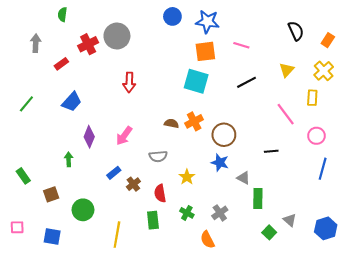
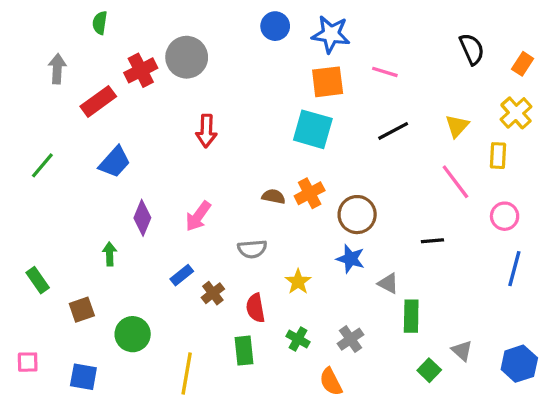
red rectangle: (61, 64) -> (98, 101), size x1.5
yellow triangle: (287, 70) -> (457, 126), moved

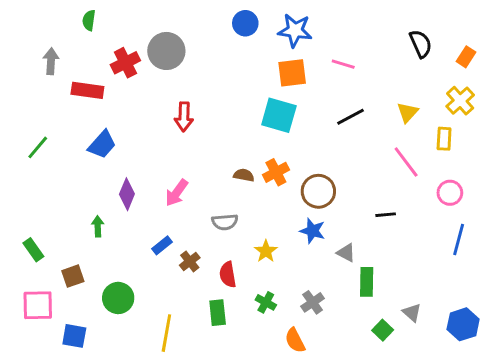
red rectangle: (98, 101) -> (87, 90), turned 44
pink square: (28, 362) -> (38, 305), moved, size x1.6

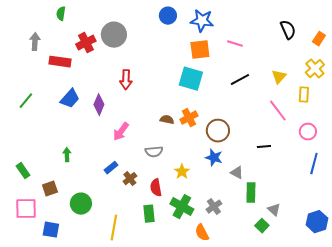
purple diamond: (127, 194) -> (99, 105), moved
green cross: (266, 302) -> (182, 207), size x1.6
gray triangle: (412, 313) -> (274, 210), moved

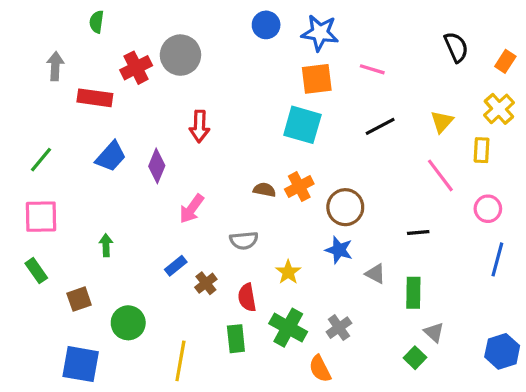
green rectangle: (251, 193) -> (413, 293), moved
pink square: (26, 209) -> (41, 217), moved
blue square: (51, 230) -> (81, 364), size x1.4

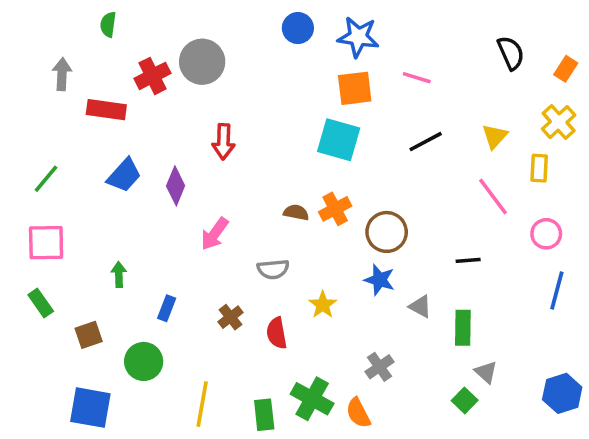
blue rectangle: (176, 266) -> (167, 308), moved, turned -30
green cross: (288, 328) -> (312, 399), moved
green rectangle: (236, 339) -> (264, 415), moved

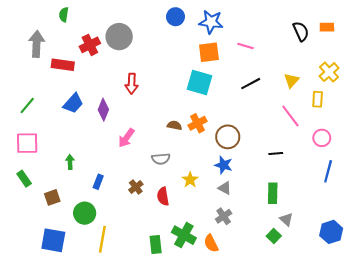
orange rectangle: (566, 69) -> (327, 27), moved, turned 56
gray arrow: (62, 74) -> (37, 44), size x1.4
gray triangle: (420, 306) -> (225, 188), moved
yellow line: (202, 404) -> (102, 239), moved

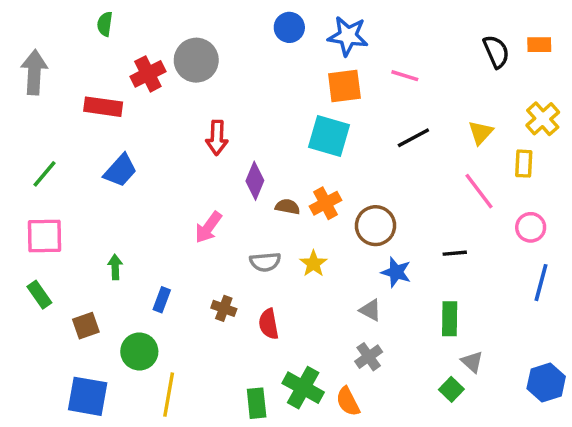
gray arrow: (37, 44) -> (34, 72), moved
purple diamond: (103, 110) -> (255, 181), moved
blue star: (224, 165) -> (396, 272), moved
yellow star: (190, 180) -> (313, 264), moved
brown cross: (136, 187) -> (224, 308), turned -32

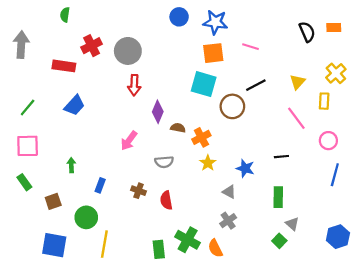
gray circle: (196, 60) -> (128, 51), moved
orange cross: (326, 203) -> (201, 137), moved
brown circle: (376, 226) -> (232, 106), moved
yellow star: (313, 264) -> (208, 163), moved

